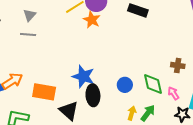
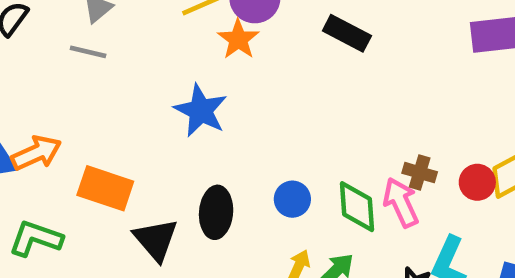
blue star: (83, 76) -> (201, 111), moved
pink arrow: (173, 93) -> (401, 202), moved, size x1.5

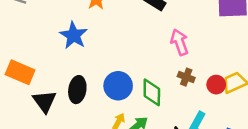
blue circle: (292, 199) -> (118, 86), size x1.5
pink arrow: (401, 202) -> (179, 42), moved

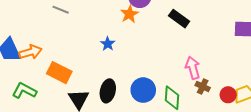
blue star: (74, 35) -> (108, 44), size x0.6
pink arrow: (179, 42) -> (193, 68), moved

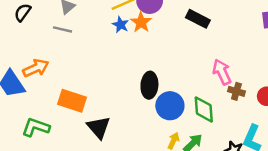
blue star: (108, 44) -> (121, 25), moved
orange arrow: (30, 52) -> (36, 68), moved
black ellipse: (108, 91) -> (149, 85), moved

